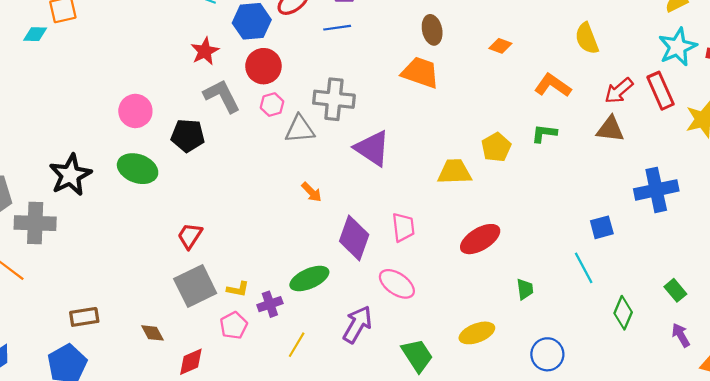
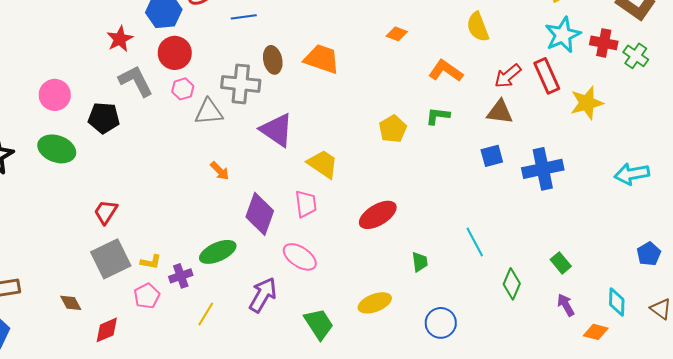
brown ellipse: (432, 30) -> (273, 60), moved
yellow trapezoid: (455, 172) -> (323, 164), moved, turned 36
blue square: (602, 227) -> (492, 156), moved

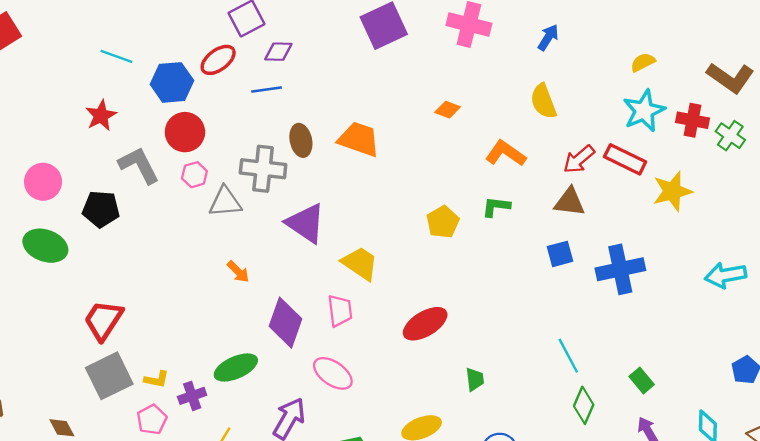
red star: (120, 39) -> (101, 116), moved
red rectangle: (547, 76) -> (625, 159), turned -40
red trapezoid: (106, 212) -> (103, 320), size x1.4
cyan line: (475, 242) -> (568, 356), moved

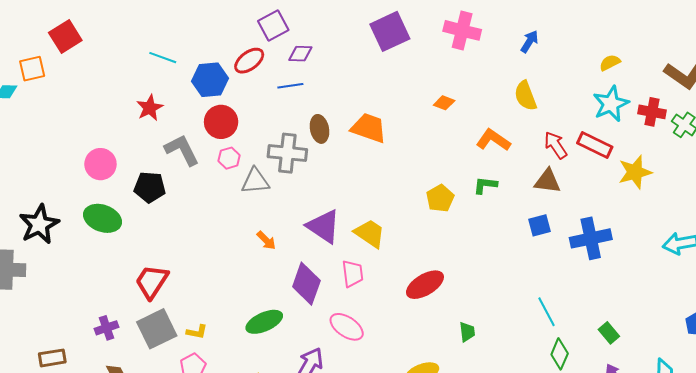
red arrow: (579, 159) -> (556, 145), turned 96
purple triangle: (306, 223) -> (324, 226), moved
purple cross: (192, 396) -> (107, 328), moved

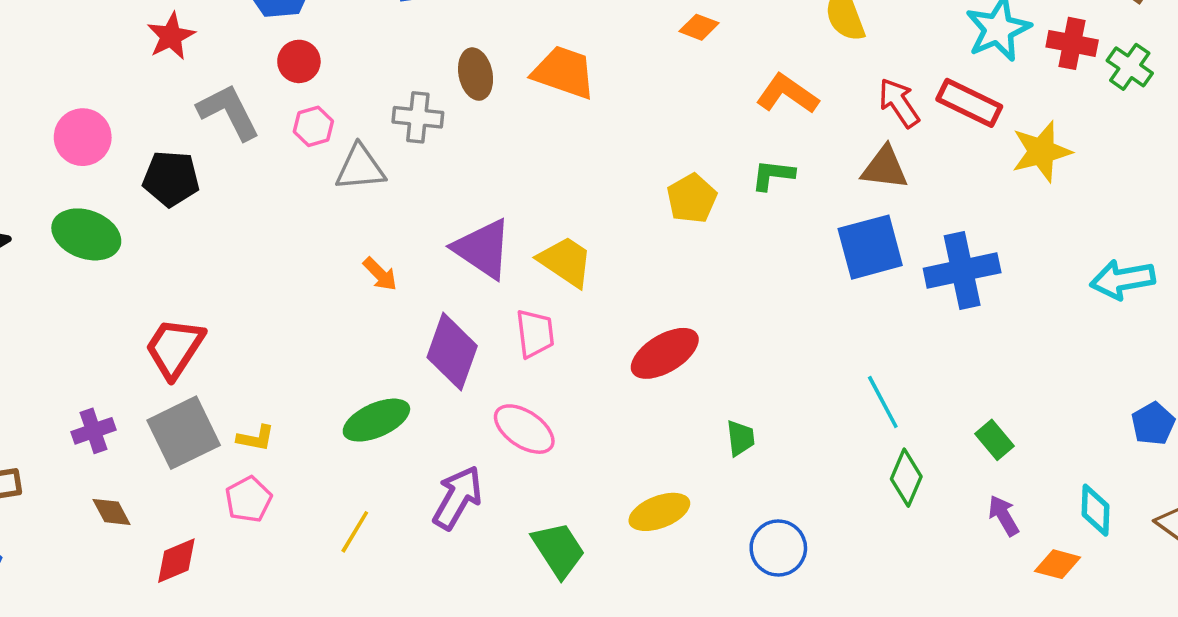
red circle: (221, 122) -> (299, 61), size x0.7
gray cross: (287, 153) -> (418, 117), size x0.7
blue square: (539, 225) -> (870, 247), size x1.6

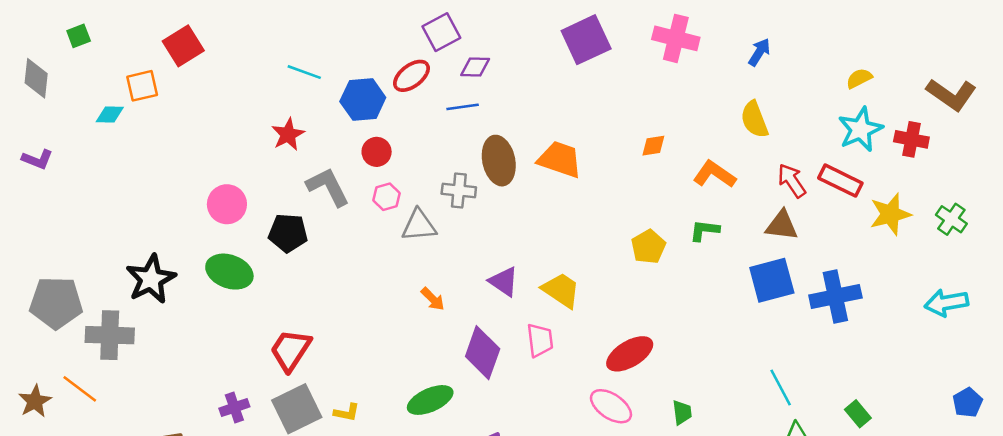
orange diamond: (699, 27) -> (653, 146), moved, turned -30
green cross: (1130, 67) -> (951, 219), moved
brown ellipse: (476, 74) -> (499, 161), size x1.4
purple triangle: (483, 249) -> (504, 282), size x0.7
pink ellipse: (524, 429) -> (611, 406), moved

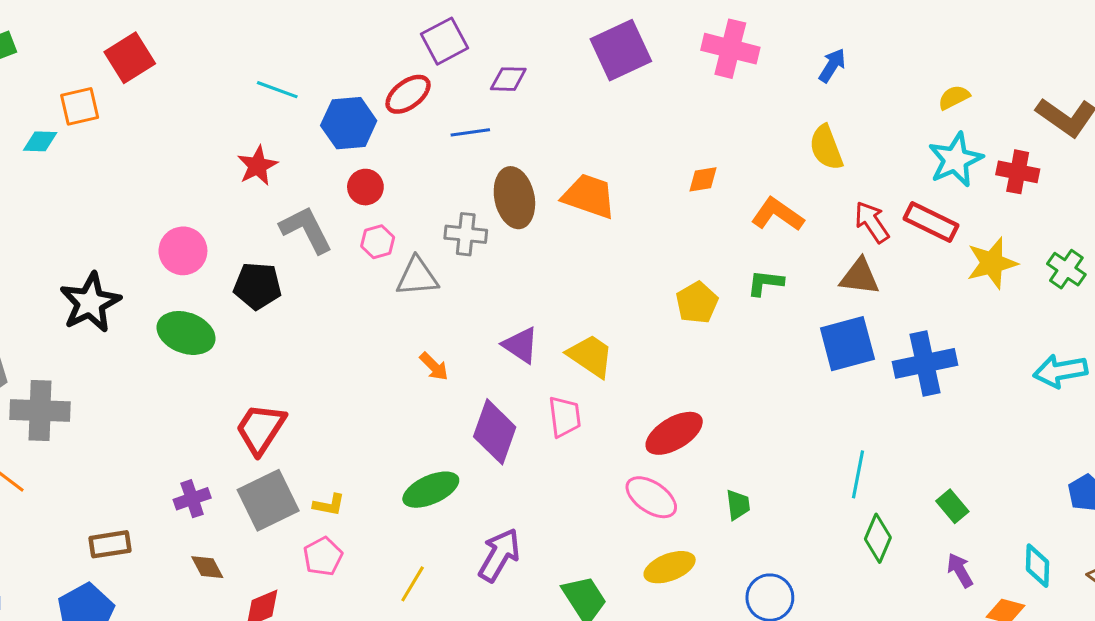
purple diamond: (475, 67) -> (508, 79), moved
black star: (151, 279) -> (90, 303), moved
cyan line: (781, 388) -> (858, 474), turned 39

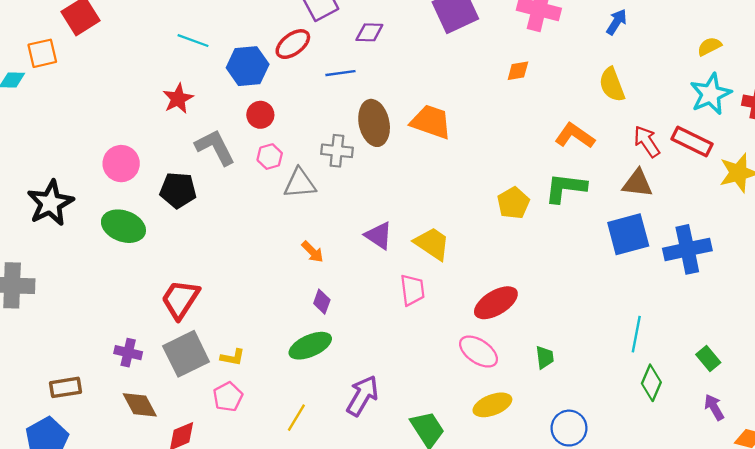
orange diamond: (703, 179) -> (518, 71), moved
green L-shape: (765, 283) -> (566, 188), size x1.5
purple diamond: (495, 432) -> (322, 302), moved, size x0.5
purple cross: (192, 499) -> (128, 353), turned 32
brown diamond: (207, 567) -> (140, 405), size x1.4

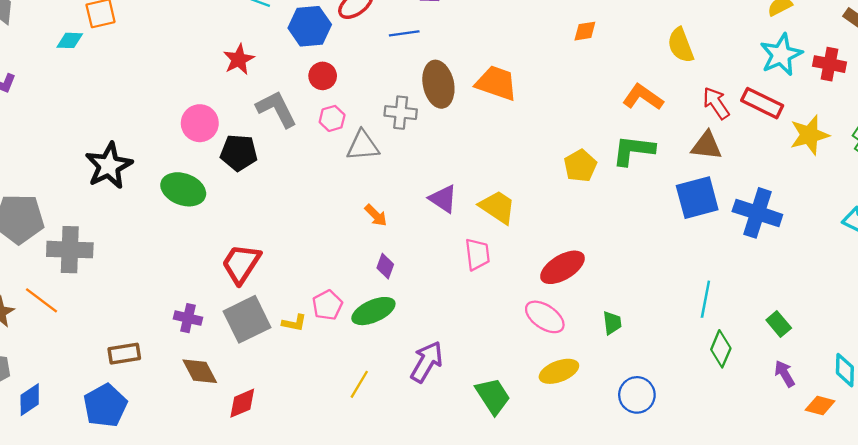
pink circle: (121, 164) -> (200, 123), moved
blue cross: (687, 249) -> (757, 213), turned 30
pink pentagon: (228, 397) -> (327, 305), moved

